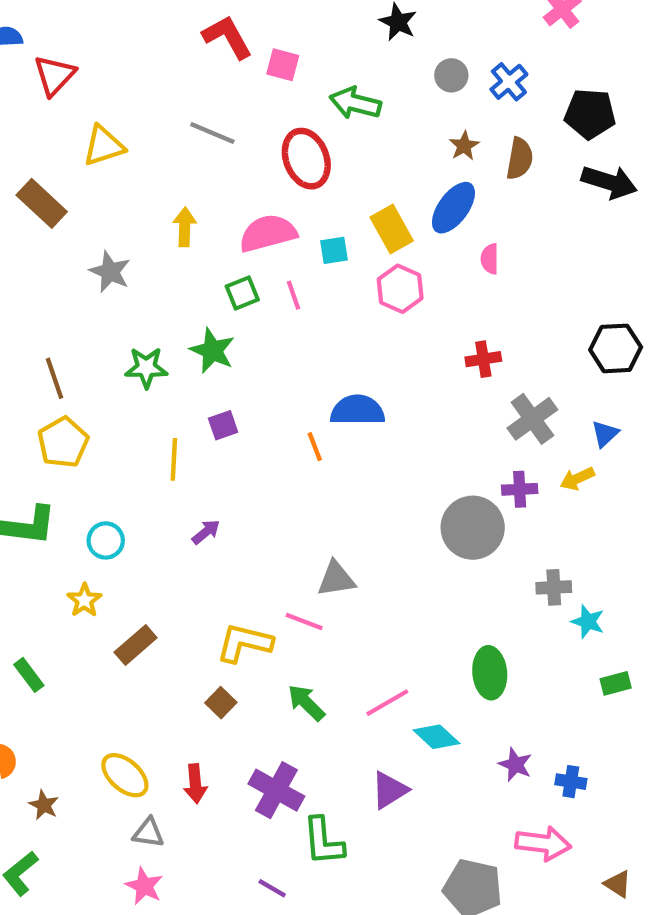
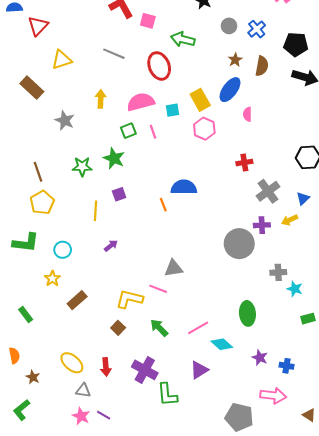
purple line: (272, 888) -> (104, 415), moved

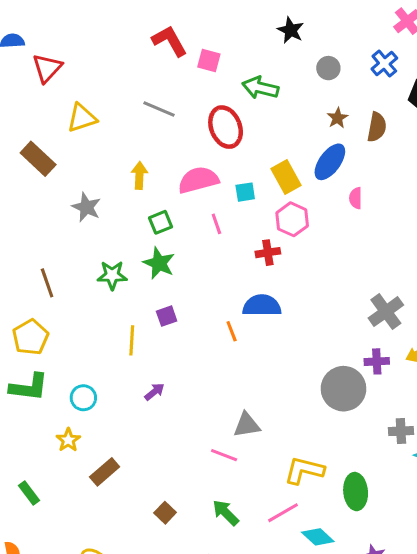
blue cross: (257, 29) -> (384, 64), moved
green square: (128, 131) -> (161, 222), moved
red cross: (244, 163) -> (268, 253), moved
yellow pentagon: (42, 203) -> (30, 337), moved
yellow L-shape: (129, 299) -> (304, 470), moved

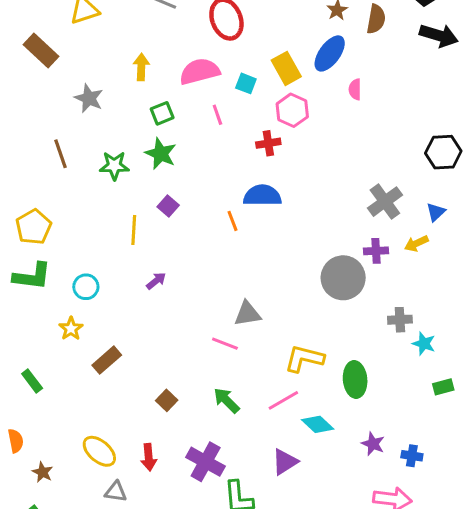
cyan square: (245, 192) -> (246, 83), turned 30
brown line: (47, 283) -> (60, 154), moved
purple square: (167, 316) -> (168, 206), turned -30

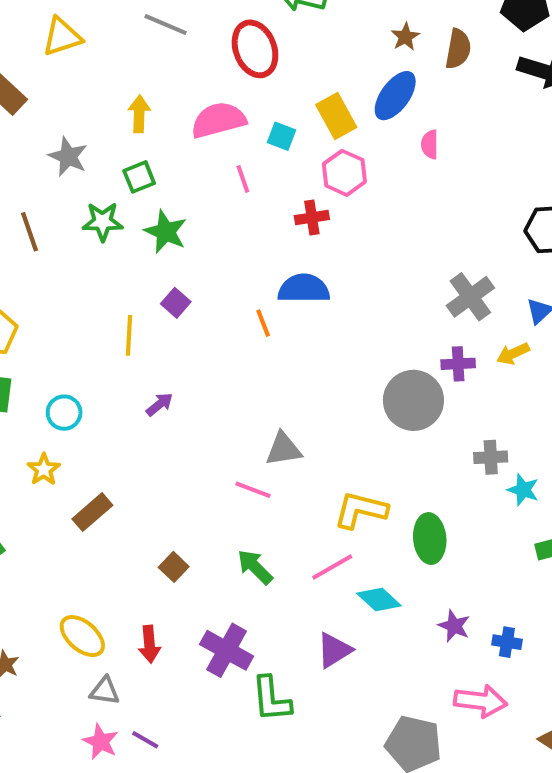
green square: (162, 113) -> (139, 177), moved
green star: (114, 166) -> (103, 222), moved

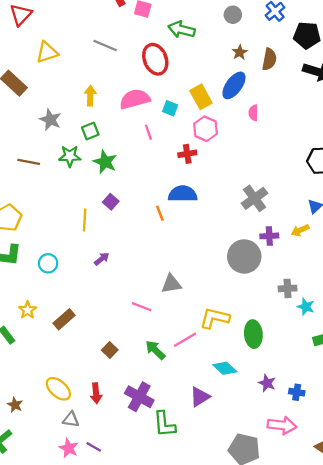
brown line: (29, 232) -> (29, 162), turned -60
gray cross: (470, 297) -> (254, 198), moved
yellow star: (44, 469) -> (28, 310), moved
pink line: (253, 490) -> (142, 307), moved
pink line: (332, 567) -> (185, 340), moved

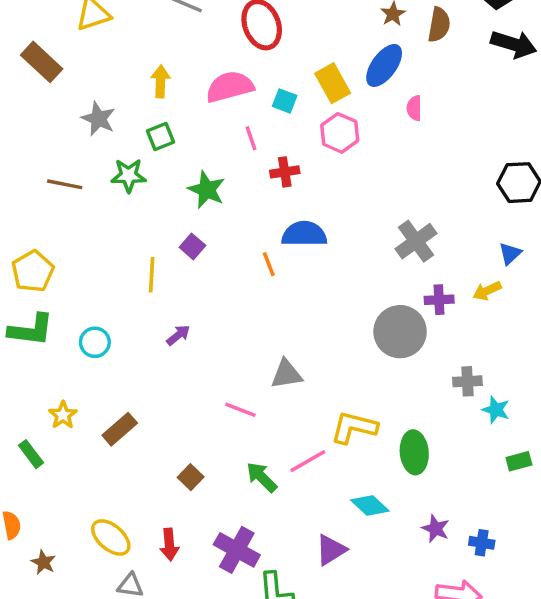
red cross: (187, 154) -> (285, 172), moved
green star: (105, 162) -> (207, 190), moved

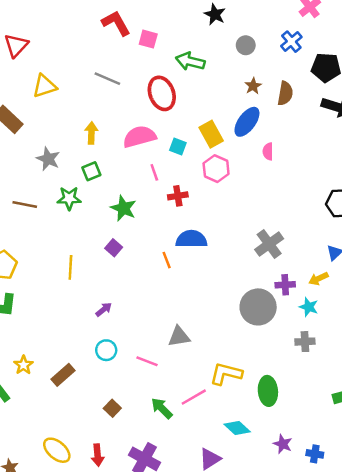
yellow line: (152, 275) -> (70, 267), moved
cyan circle: (95, 342) -> (106, 350), moved
cyan star: (496, 410) -> (309, 307), moved

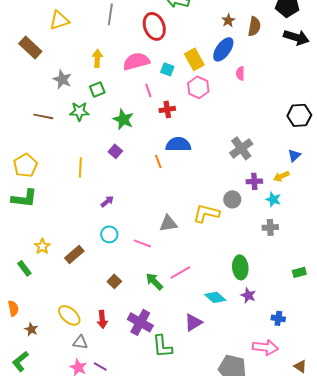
gray line: (107, 79) -> (110, 14), turned 75
gray circle: (258, 307) -> (232, 199), size x0.6
yellow L-shape: (226, 374) -> (206, 213), moved
purple star: (283, 444) -> (248, 295), moved

